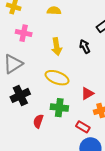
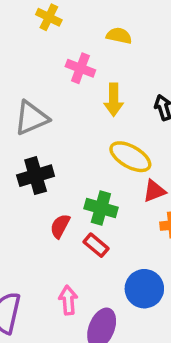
pink cross: (24, 33) -> (80, 68), moved
yellow ellipse: (57, 78) -> (130, 157), moved
red rectangle: (83, 127) -> (96, 245), moved

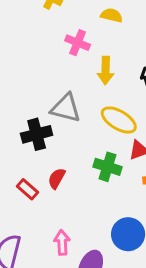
gray triangle: (31, 118) -> (66, 108), moved, turned 36
green cross: (101, 208) -> (107, 167), moved
red rectangle: (96, 245) -> (28, 189), moved

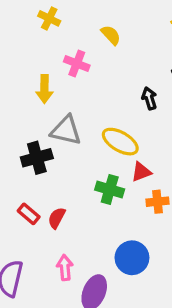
yellow semicircle: (112, 15) -> (111, 35), turned 35
yellow arrow: (106, 71) -> (44, 89), moved
red semicircle: (57, 178) -> (57, 218), moved

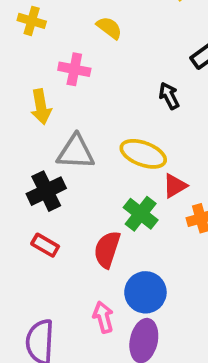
green cross: (110, 189) -> (141, 214), turned 32
red rectangle: (29, 214) -> (45, 245), moved
red semicircle: (57, 218) -> (107, 249), moved, size x1.4
blue circle: (132, 258) -> (145, 292), moved

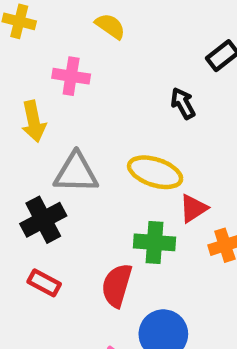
green cross: (141, 214) -> (155, 242), turned -32

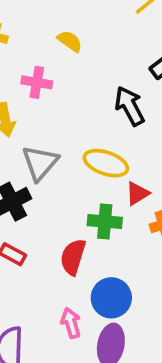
black arrow: (183, 103) -> (130, 106), size x1.5
gray triangle: (76, 173) -> (40, 163), turned -51

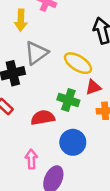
red semicircle: (73, 257) -> (43, 118), turned 50
blue circle: (111, 298) -> (73, 142), moved

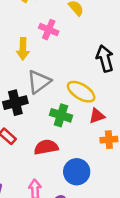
green cross: (68, 100) -> (61, 115), moved

